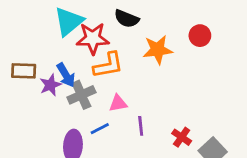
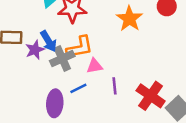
orange star: (158, 50) -> (129, 19), turned -30
orange L-shape: (108, 65) -> (80, 47), moved
red cross: (182, 137) -> (151, 96), size x1.6

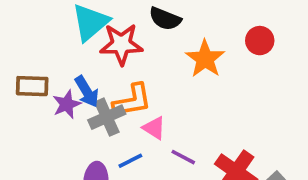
pink triangle: (95, 66) -> (154, 128), turned 42
purple line: (114, 86) -> (183, 157), turned -56

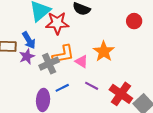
orange star: (205, 59) -> (104, 51), moved
blue arrow: (87, 92) -> (29, 40), moved
pink triangle: (154, 128) -> (81, 62), moved

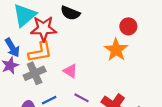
orange star: (104, 51) -> (116, 50), moved
orange L-shape: (63, 54) -> (40, 52), moved

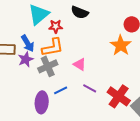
red star: (44, 29) -> (56, 26), size x0.6

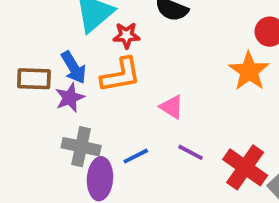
gray cross: (48, 66) -> (81, 147), moved, turned 36

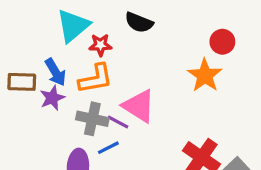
pink triangle: (172, 107) -> (139, 106), size x1.6
gray cross: (81, 147) -> (92, 119), moved
purple line: (191, 152) -> (118, 122), moved

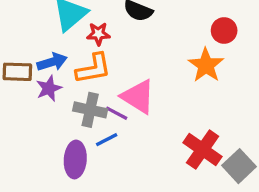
blue arrow: (55, 72) -> (52, 62), turned -76

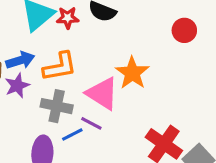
red star: (98, 34) -> (68, 18), moved
orange star: (206, 65) -> (132, 73), moved
purple line: (117, 113) -> (91, 123), moved

